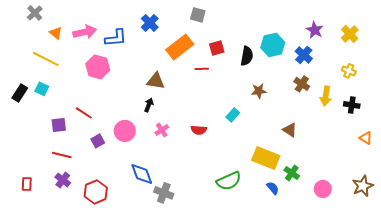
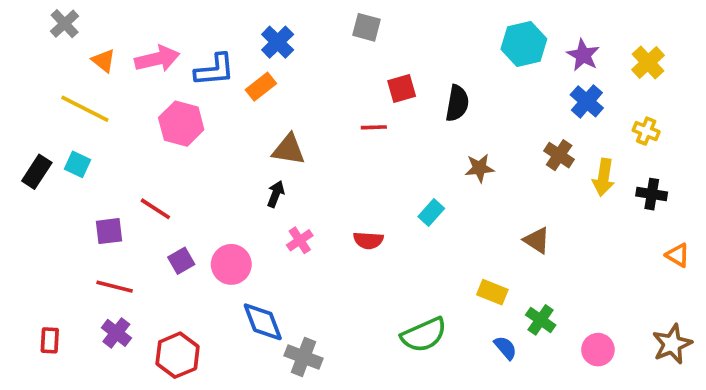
cyan hexagon: (273, 45) -> (524, 44), moved
orange rectangle: (180, 47) -> (261, 87), moved, size x0.6
blue cross: (304, 55) -> (587, 101), moved
pink circle: (125, 131) -> (231, 264), moved
yellow rectangle: (266, 158) -> (492, 292), size x0.6

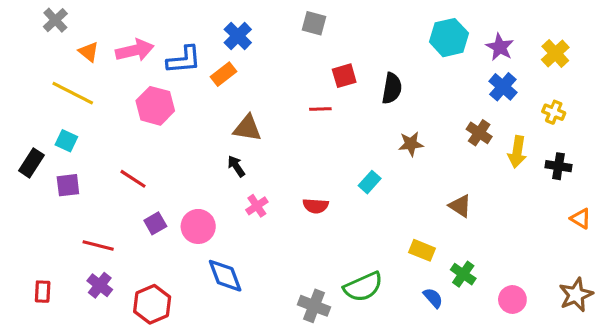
black rectangle: (37, 172) -> (31, 163), moved
black arrow: (276, 194) -> (236, 166), turned -55
purple square: (109, 231) -> (68, 185), moved
gray cross: (303, 357) -> (314, 306), moved

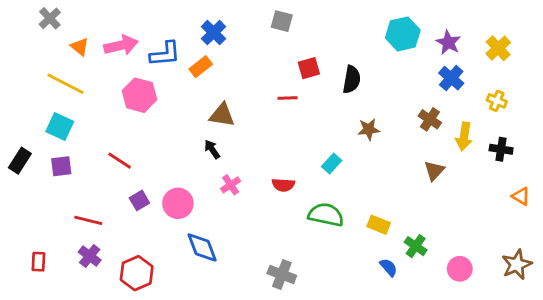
cyan square: (66, 141) -> (60, 126), size x1.4
black rectangle: (31, 163) -> (20, 161), moved
brown triangle: (460, 206) -> (434, 171), moved, turned 40
green semicircle: (363, 287) -> (326, 215), moved, turned -144

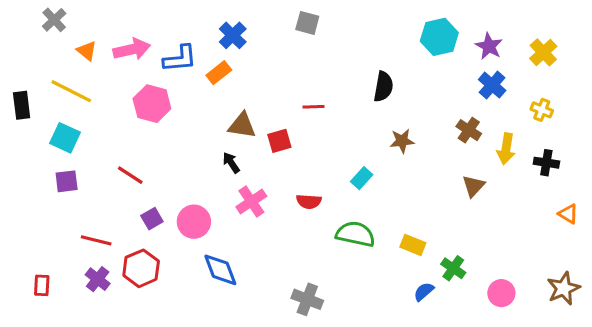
red square: (309, 68) -> (279, 141), moved
black rectangle: (20, 161) -> (22, 105), moved, turned -40
pink cross: (231, 185) -> (251, 201), size x1.4
blue semicircle: (389, 267) -> (424, 292), turned -90
red hexagon: (137, 273) -> (141, 268), moved

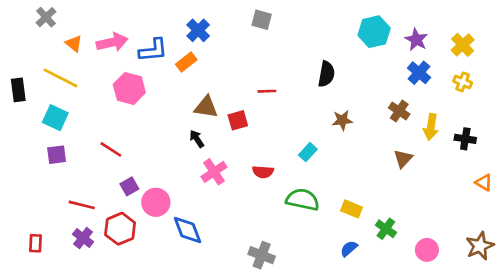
yellow cross: (542, 110) -> (463, 82), moved
pink circle: (194, 222) -> (156, 202), moved
blue semicircle: (424, 292) -> (349, 249), moved

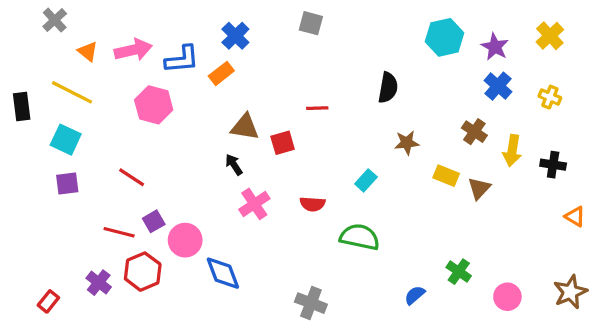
yellow cross: (463, 45) -> (550, 36), moved
red line: (82, 205) -> (119, 232), moved
yellow rectangle: (352, 209) -> (446, 176), moved
red rectangle: (35, 243) -> (48, 301), moved, turned 36

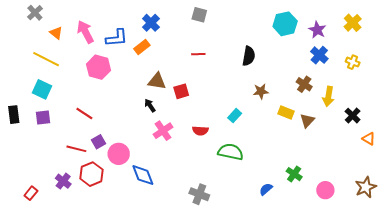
pink arrow: (133, 50) -> (85, 32), turned -105
black rectangle: (22, 106) -> (14, 115), moved
red line: (317, 108) -> (198, 54), moved
black cross: (553, 165) -> (353, 116), moved, turned 35

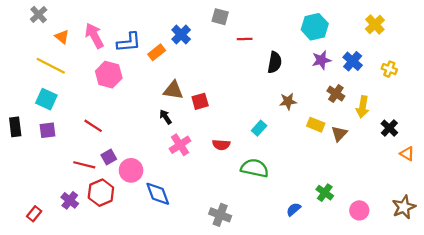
blue cross: (151, 23) -> (181, 35), moved
yellow cross: (353, 23) -> (375, 24), moved
purple star: (317, 30) -> (321, 60), moved, turned 30
red line: (198, 54) -> (245, 39), moved

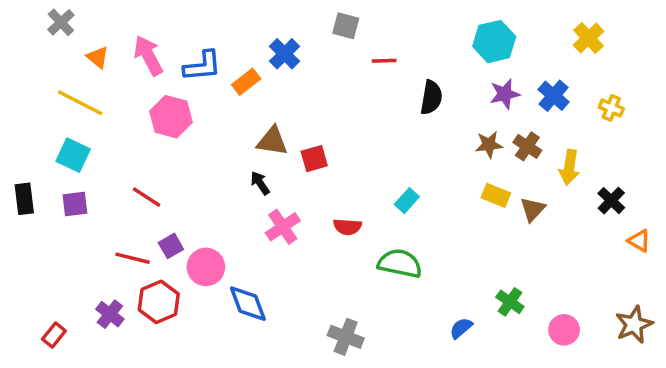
brown star: (288, 101) -> (489, 145), moved

